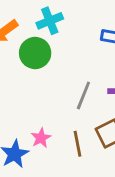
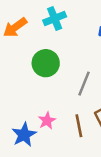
green circle: (35, 53) -> (46, 63), moved

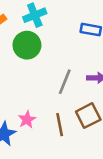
green circle: (46, 63) -> (27, 45), moved

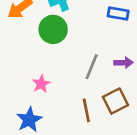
pink star: (27, 119) -> (41, 84), moved

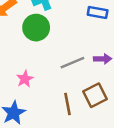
gray line: (92, 67) -> (72, 63), turned 45

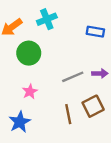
green circle: (36, 28) -> (29, 53), moved

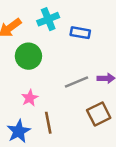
blue rectangle: (95, 32) -> (80, 33), moved
brown line: (68, 114) -> (48, 123), moved

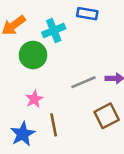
cyan cross: (48, 19) -> (54, 30), moved
blue rectangle: (80, 33) -> (87, 14), moved

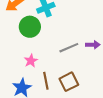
brown square: (107, 116) -> (69, 82), moved

